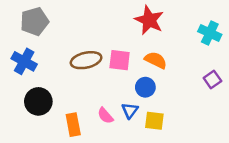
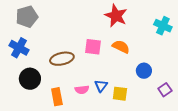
brown ellipse: (86, 60) -> (62, 59), moved
purple square: (212, 79) -> (165, 90), moved
blue circle: (145, 87) -> (144, 71), moved
pink semicircle: (105, 116) -> (82, 90), turned -56

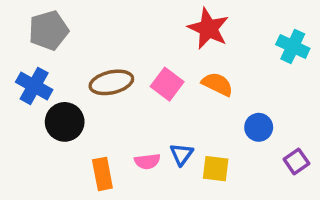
pink square: (93, 47) -> (167, 84), turned 30
brown ellipse: (62, 59) -> (111, 82), moved
black circle: (30, 79) -> (65, 122), moved

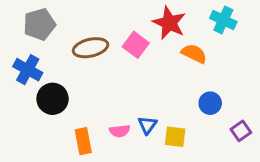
cyan cross: (293, 46) -> (223, 20), moved
brown ellipse: (111, 82) -> (90, 48), moved
pink square: (167, 84) -> (136, 45), moved
orange semicircle: (217, 84) -> (194, 54), moved

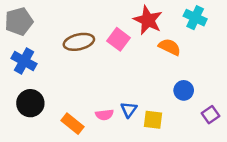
gray pentagon: (39, 24) -> (19, 21), moved
black circle: (53, 99) -> (30, 103), moved
orange rectangle: (83, 141) -> (73, 124), turned -40

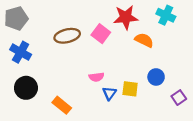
red star: (148, 20) -> (126, 17), turned -30
pink semicircle: (104, 115) -> (96, 77), moved
yellow square: (153, 120) -> (130, 89), moved

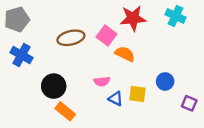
orange semicircle: (144, 40) -> (125, 54), moved
black circle: (26, 88) -> (54, 86), moved
blue triangle: (109, 93) -> (116, 99), turned -40
purple square: (179, 98) -> (189, 103), turned -32

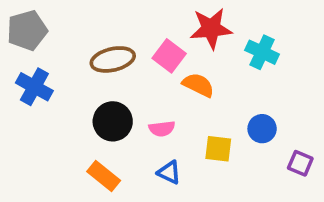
cyan cross: (175, 16) -> (262, 52), moved
black circle: (54, 86) -> (113, 121), moved
blue triangle: (116, 99) -> (169, 172), moved

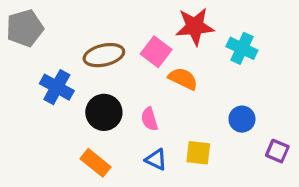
blue cross: (34, 87) -> (57, 87), moved
pink semicircle: (162, 129) -> (149, 119), turned 80
yellow square: (218, 149) -> (198, 153), moved

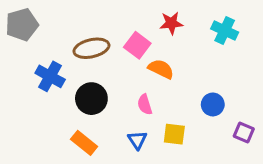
red star: (195, 26) -> (171, 23), size x0.7
cyan cross: (242, 48) -> (225, 31), moved
pink semicircle: (149, 119) -> (145, 104), moved
blue triangle: (156, 159) -> (137, 140), turned 30

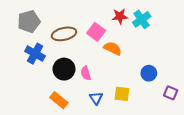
gray pentagon: (22, 25) -> (29, 21), moved
cyan cross: (225, 31) -> (142, 19), moved, turned 30
pink semicircle: (145, 104) -> (86, 73), moved

